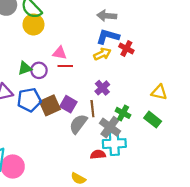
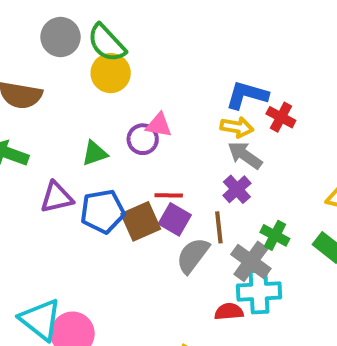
gray arrow: (107, 16) -> (245, 155), moved, turned 30
yellow arrow: (102, 54) -> (237, 127), turned 35
red line: (65, 66) -> (169, 195), moved
purple circle: (39, 70) -> (143, 139), moved

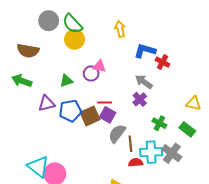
yellow arrow: (237, 127) -> (120, 29), moved, turned -112
brown line: (219, 227) -> (130, 144), moved
gray cross: (251, 261) -> (172, 153), moved

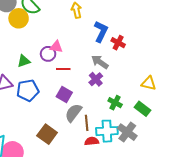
yellow circle: (75, 39) -> (19, 18), moved
blue L-shape: (145, 51) -> (101, 32), turned 100
red line: (105, 102) -> (63, 69), moved
brown square: (90, 116) -> (47, 134), moved, turned -30

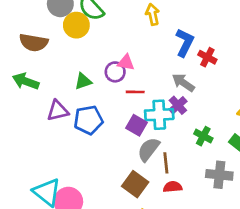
cyan cross: (107, 131) -> (159, 115), moved
gray cross: (127, 132) -> (219, 175), turned -30
brown square: (47, 134) -> (135, 184), moved

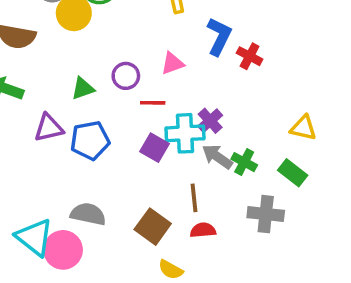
pink triangle: (126, 63) -> (172, 63), moved, turned -30
gray arrow: (183, 83) -> (217, 157), moved
gray semicircle: (149, 149) -> (88, 214), moved, turned 65

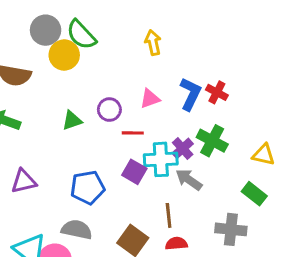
blue L-shape: (219, 36) -> (190, 94), moved
purple triangle: (49, 128) -> (24, 181), moved
blue pentagon: (90, 140) -> (88, 187), moved
green cross: (244, 162) -> (212, 141), moved, size x1.4

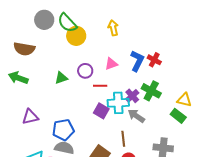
yellow circle: (64, 55) -> (76, 36), moved
blue pentagon: (88, 187) -> (63, 130), moved
green rectangle: (254, 194) -> (178, 116), moved

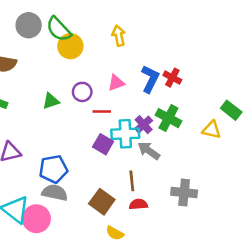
green rectangle: (178, 116) -> (231, 110), moved

